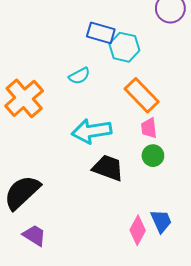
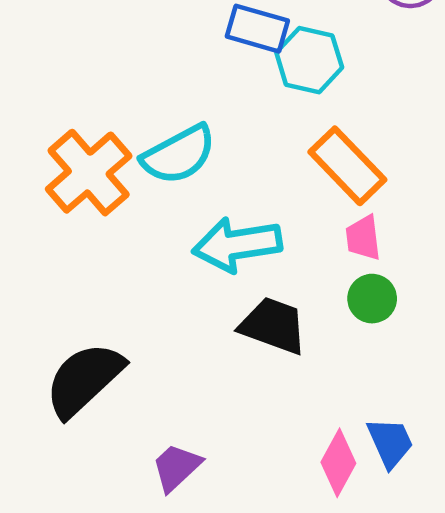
cyan semicircle: (79, 76) -> (179, 155), moved, size x1.6
purple trapezoid: (34, 235) -> (176, 467), moved, turned -75

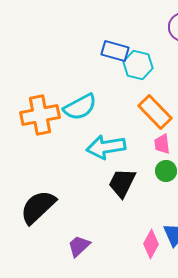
orange cross: (89, 173) -> (40, 115), turned 30
black trapezoid: (273, 326) -> (122, 183), turned -84

